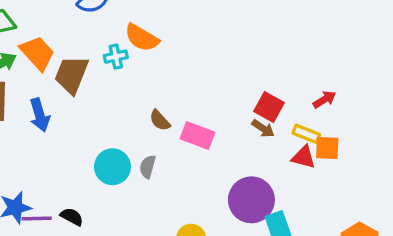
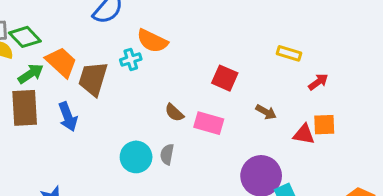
red square: (269, 107) -> (225, 78), moved
yellow rectangle: (306, 134) -> (289, 53), moved

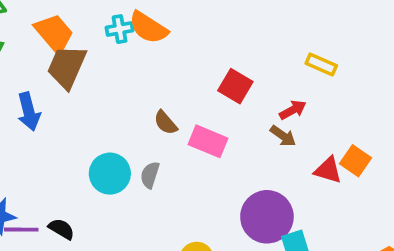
cyan cross: (131, 59) -> (120, 29), moved
orange trapezoid: (61, 62) -> (54, 33), moved
red arrow: (318, 82) -> (293, 110), moved
orange square: (324, 125) -> (356, 161), turned 30

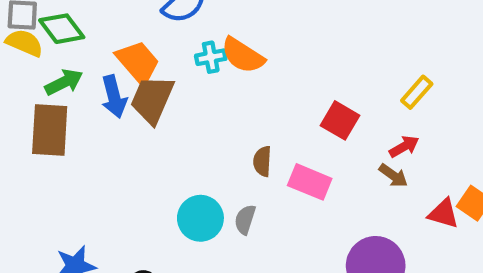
yellow rectangle: (321, 64) -> (417, 92), moved, turned -72
blue arrow: (29, 112) -> (114, 97), moved
brown semicircle: (166, 123) -> (262, 161), turned 44

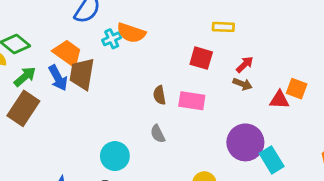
yellow rectangle: (417, 92) -> (223, 27), moved, turned 65
brown rectangle: (50, 130) -> (23, 108), turned 44
cyan circle: (200, 218) -> (115, 156), moved
gray semicircle: (245, 220) -> (158, 134), turned -30

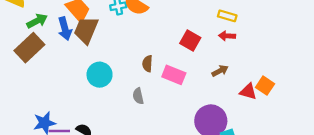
yellow rectangle: (223, 27) -> (227, 16), moved
red arrow: (245, 64) -> (227, 36), moved, turned -147
brown arrow: (242, 84) -> (220, 71), turned -63
cyan circle: (115, 156) -> (100, 75), moved

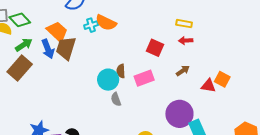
cyan circle: (100, 75) -> (108, 80), moved
pink rectangle: (174, 75) -> (144, 78), turned -36

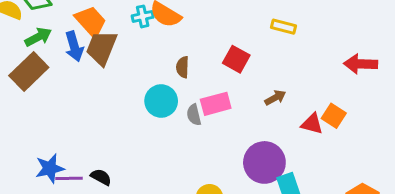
red arrow: (186, 41) -> (361, 64), moved, size x1.5
brown semicircle: (121, 71) -> (183, 67), moved
gray semicircle: (116, 99) -> (194, 115), moved

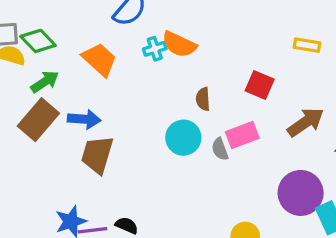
blue arrow: (74, 46) -> (84, 119), moved, turned -64
brown trapezoid: (101, 48) -> (97, 155), moved
brown arrow: (275, 98) -> (306, 122), size x1.6

